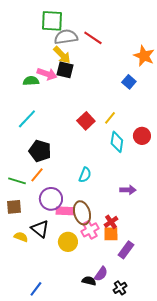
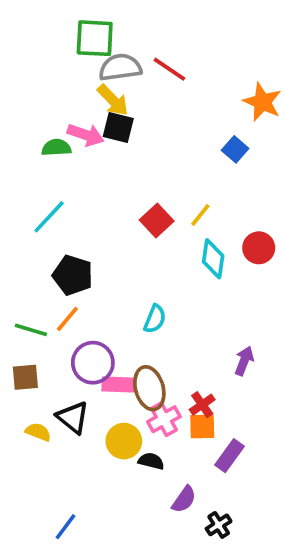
purple arrow: (128, 190) -> (244, 361), moved, turned -70
black semicircle: (89, 281) -> (151, 461), moved

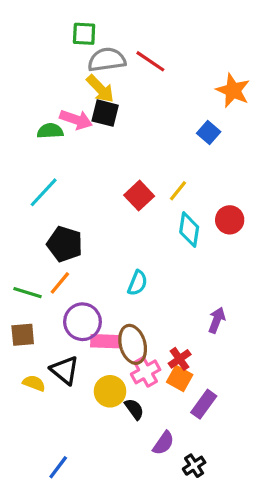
green square: (95, 38) -> (84, 34), size x0.7
orange square: (202, 426) -> (180, 378), turned 30
black semicircle: (151, 461) -> (134, 409), turned 40

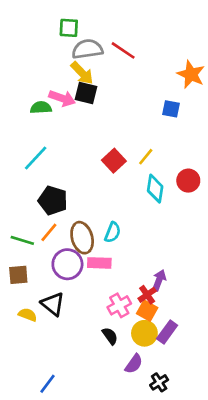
blue square: (209, 132) -> (171, 109), turned -30
purple arrow: (217, 320) -> (159, 280), moved
pink rectangle: (105, 341) -> (99, 263), moved
brown ellipse: (133, 344) -> (82, 238), moved
yellow circle: (110, 391) -> (144, 333), moved

